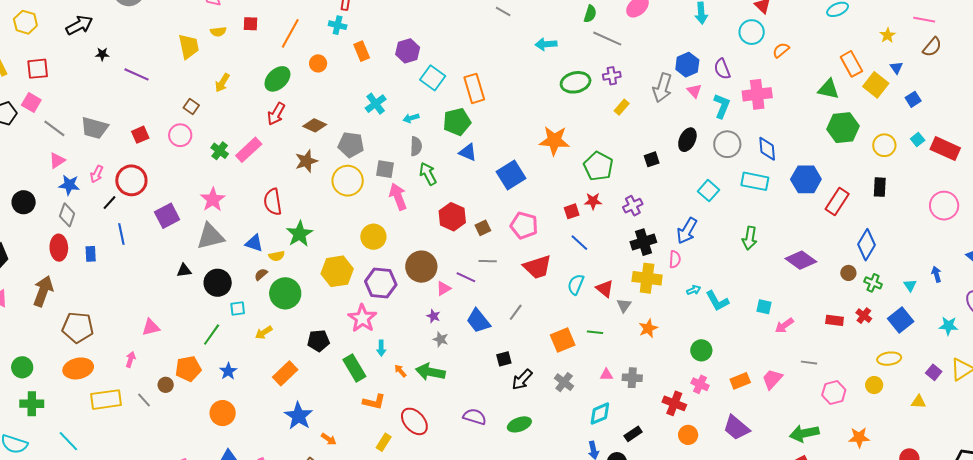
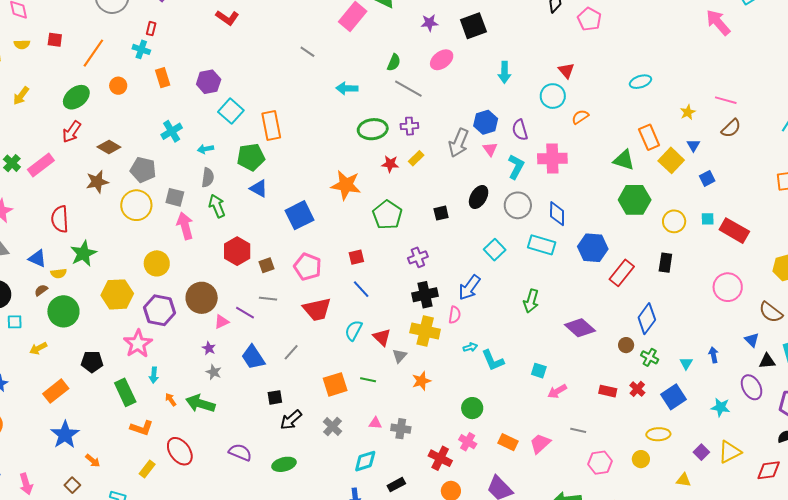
cyan square: (918, 140) -> (708, 219), turned 32
red star: (593, 201) -> (390, 164), moved
orange rectangle: (740, 381) -> (508, 442), turned 42

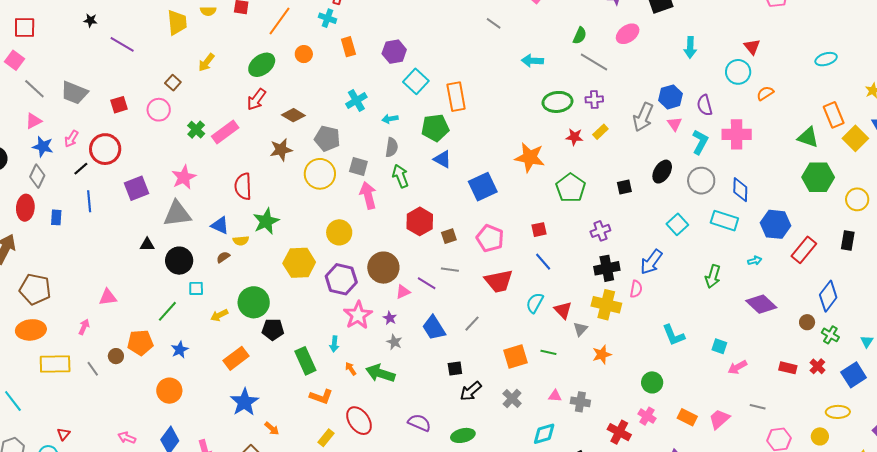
green circle: (63, 311) -> (254, 302), moved
pink star: (138, 344) -> (358, 315), moved
cyan arrow: (470, 347) -> (755, 261), moved

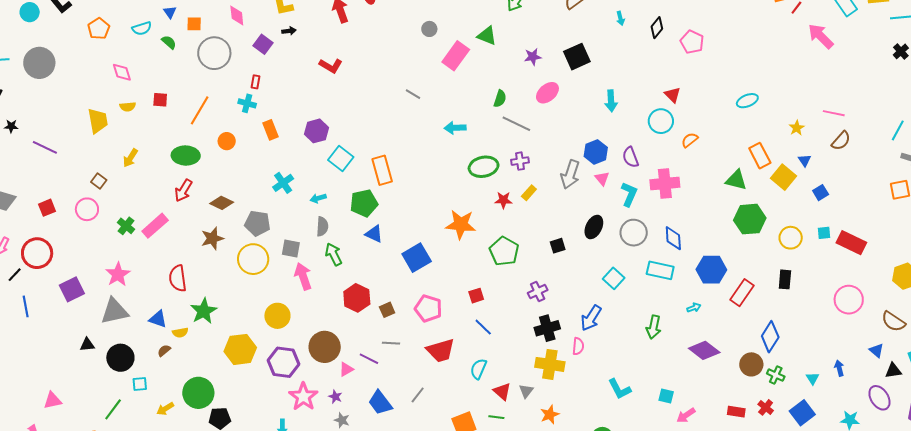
green ellipse: (262, 65) -> (186, 156), turned 44
red triangle: (563, 310) -> (502, 391), moved
brown circle: (807, 322) -> (751, 364), size x1.5

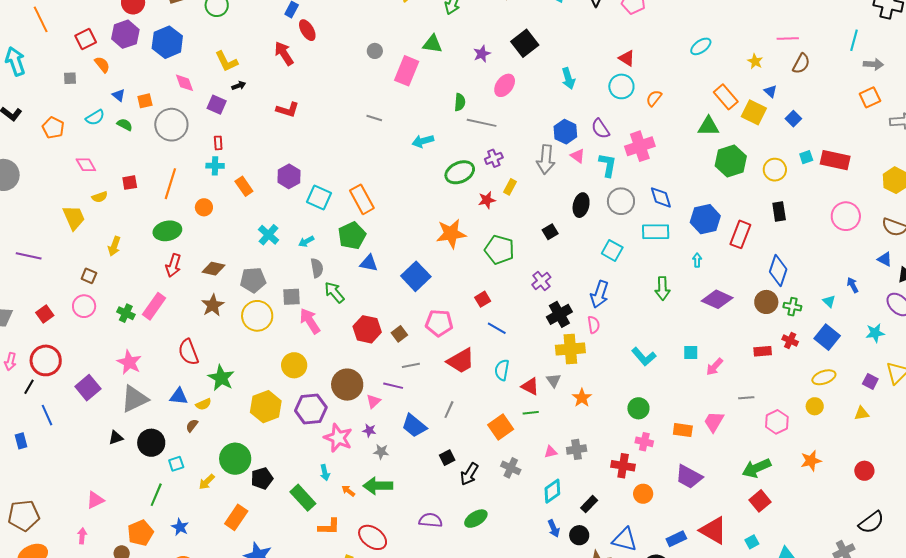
cyan arrow: (694, 308) -> (697, 260), turned -56

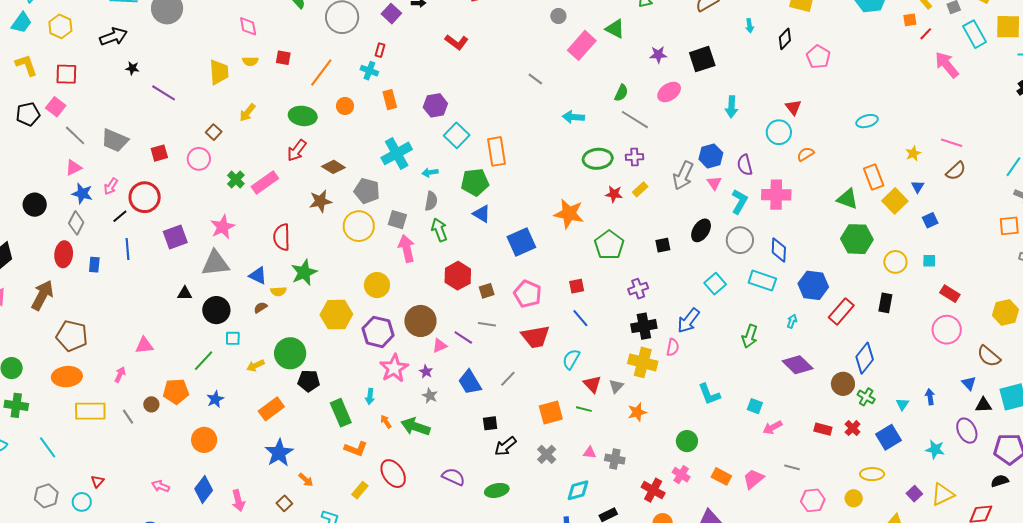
red rectangle: (835, 160) -> (950, 294), moved, size x0.7
cyan cross: (269, 235) -> (397, 153), size x1.4

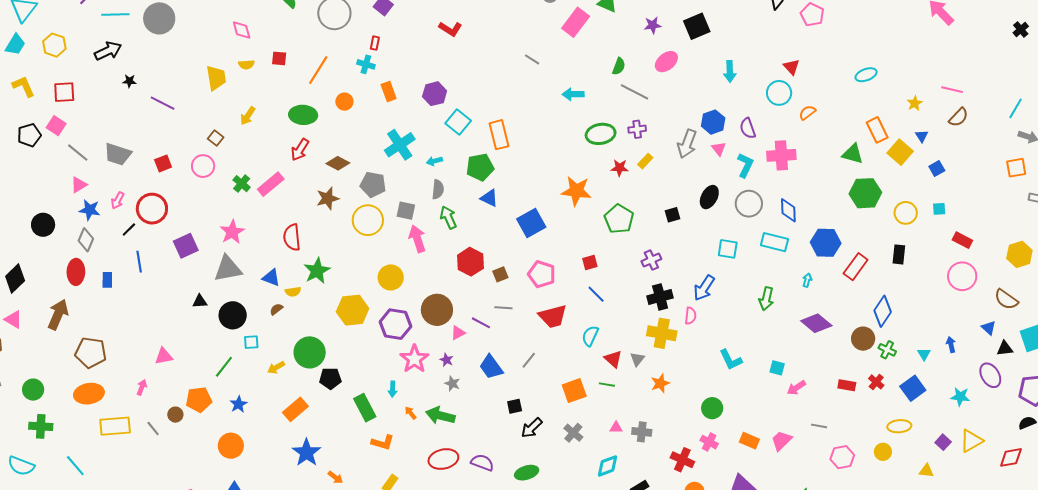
cyan square: (715, 284) -> (728, 249), turned -35
red ellipse: (393, 474) -> (443, 459), moved, turned -64

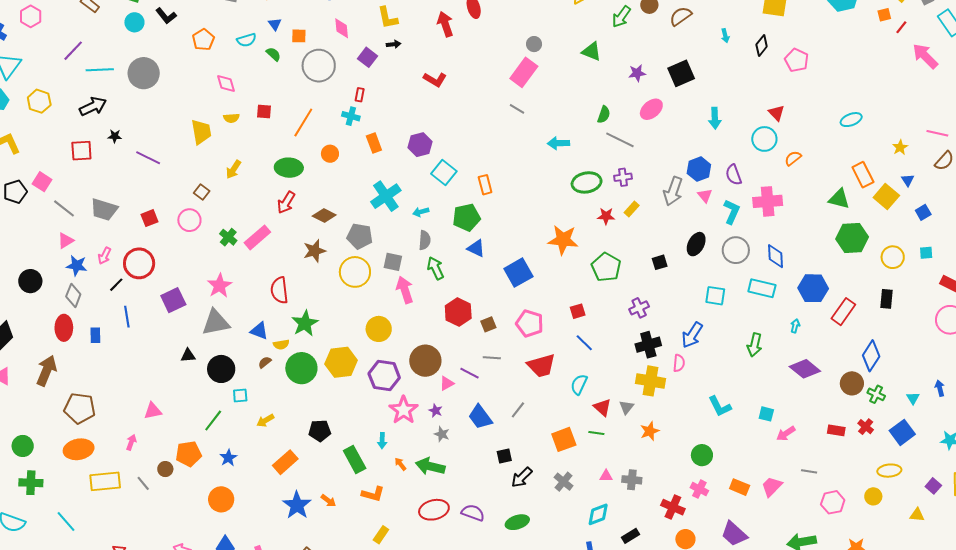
pink rectangle: (576, 22) -> (524, 72), moved
red square: (64, 92) -> (81, 151), moved
orange rectangle: (499, 135) -> (485, 185), size x0.7
green circle: (310, 352) -> (301, 368), moved
orange arrow: (335, 477) -> (328, 501), moved

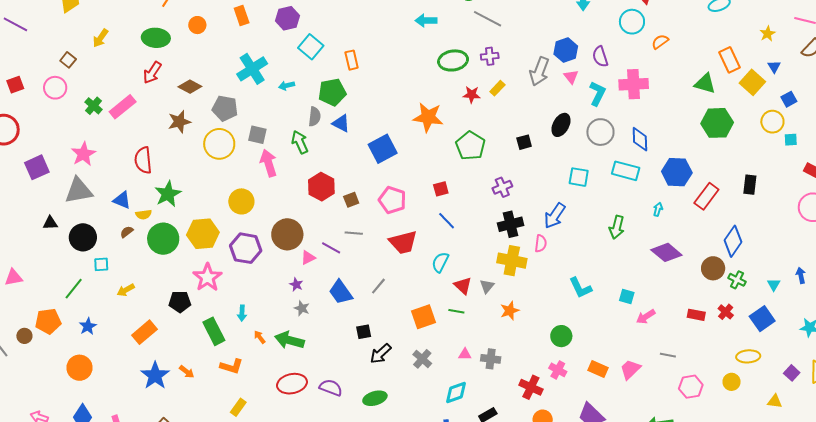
gray semicircle: (425, 240) -> (315, 117), moved
yellow circle: (893, 257) -> (772, 122), moved
pink star: (404, 410) -> (207, 277), moved

